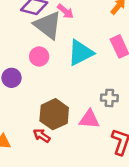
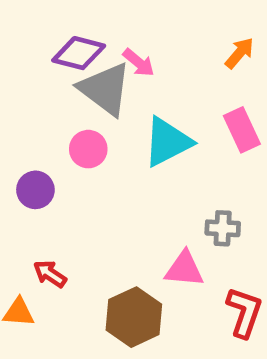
brown hexagon: (54, 114) -> (134, 317), moved
red arrow: (42, 136) -> (50, 274), moved

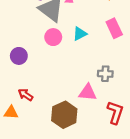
cyan triangle: (167, 142) -> (80, 34), size x0.6
pink circle: (88, 149) -> (53, 37), moved

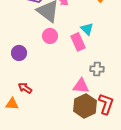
pink rectangle: (114, 28) -> (78, 42), moved
cyan triangle: (80, 34) -> (87, 29), moved, turned -48
brown hexagon: (64, 115) -> (85, 106), moved

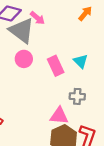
cyan triangle: (87, 29) -> (81, 61), moved

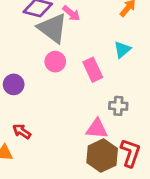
cyan triangle: (81, 61) -> (122, 50), moved, turned 35

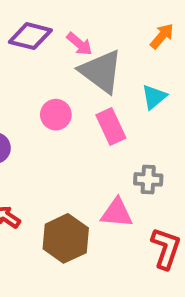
gray triangle: (53, 28) -> (101, 71), moved
brown hexagon: (102, 156) -> (66, 238), moved

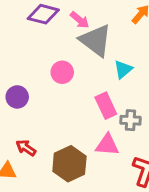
cyan triangle: (154, 97) -> (123, 69), moved
pink rectangle: (111, 126) -> (106, 106), moved

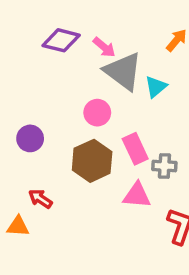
cyan triangle: (123, 69) -> (156, 87), moved
pink circle: (62, 72) -> (97, 113), moved
brown hexagon: (69, 164) -> (92, 161), moved

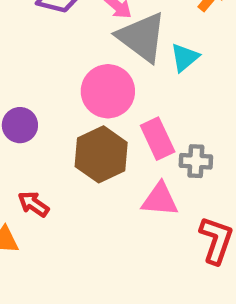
pink circle: (97, 113) -> (108, 91), size x1.5

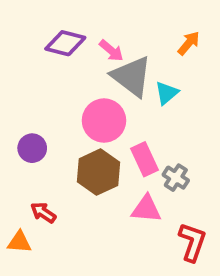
gray cross: (196, 161) -> (176, 178), turned 30

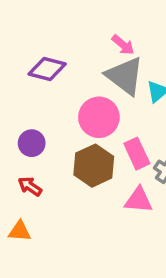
purple diamond: (65, 43) -> (47, 69), moved
pink arrow: (111, 51) -> (123, 45), moved
red arrow: (43, 213) -> (30, 186), moved

